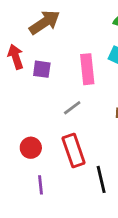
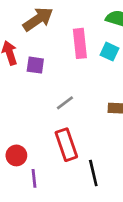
pink rectangle: (87, 69) -> (80, 43), moved
red circle: (31, 148) -> (16, 155), moved

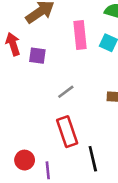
red circle: (16, 155) -> (25, 160), moved
purple line: (34, 178) -> (48, 170), moved

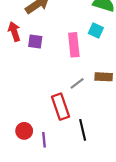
pink rectangle: (80, 35) -> (74, 45), moved
gray line: (66, 92) -> (77, 83), moved

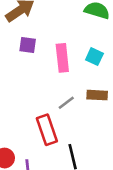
cyan square: (96, 30) -> (94, 57), moved
purple square: (35, 42) -> (28, 45), moved

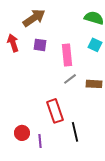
cyan square: (94, 57) -> (95, 45), moved
gray line: (66, 103) -> (70, 79), moved

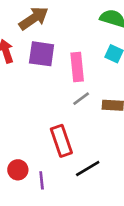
purple square: (40, 45) -> (42, 54), size x1.5
black line: (75, 132) -> (88, 168), turned 72

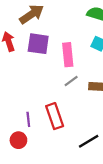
black line: (88, 168) -> (89, 141), moved
purple line: (42, 180) -> (28, 119), moved

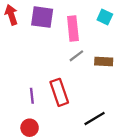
red circle: (18, 140) -> (30, 128), moved

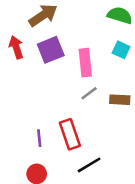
purple square: (42, 17) -> (51, 50), turned -30
black line: (95, 119) -> (89, 165), moved

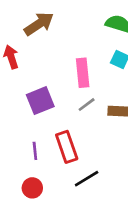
purple square: (51, 50) -> (40, 101), moved

